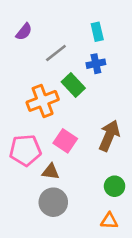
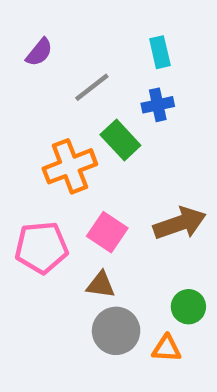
brown arrow: (109, 136) -> (180, 223), turned 48
brown triangle: (51, 172) -> (101, 285), moved
gray circle: (53, 202) -> (116, 331), moved
orange triangle: (109, 221) -> (167, 348), moved

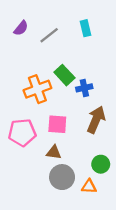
gray line: (92, 87) -> (49, 35), moved
blue cross: (158, 105) -> (84, 88), moved
brown arrow: (180, 223) -> (96, 120), turned -48
pink square: (107, 232) -> (57, 124), turned -30

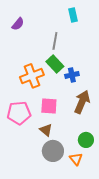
cyan rectangle: (85, 28) -> (73, 15), moved
gray line: (49, 35) -> (55, 41), moved, turned -42
brown triangle: (54, 152) -> (46, 130), turned 32
orange triangle: (89, 186) -> (76, 159), turned 48

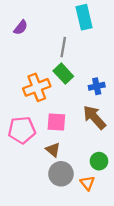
cyan rectangle: (73, 15) -> (84, 17), size x1.5
blue cross: (72, 75) -> (97, 86), moved
brown arrow: (82, 102) -> (94, 117), turned -65

